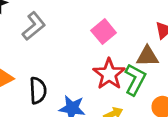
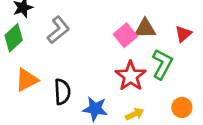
brown triangle: (147, 56) -> (145, 29), moved
green L-shape: (135, 79) -> (162, 64), moved

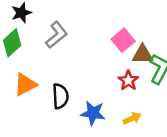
brown triangle: (145, 29) -> (143, 54), moved
red star: (131, 76) -> (128, 81), size x0.7

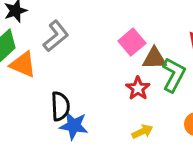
orange triangle: (25, 84) -> (23, 64), moved, turned 50
blue star: (93, 113) -> (74, 126), moved

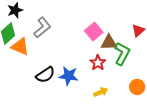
black semicircle: (60, 106) -> (45, 75), turned 60
blue star: (74, 126) -> (69, 76), moved

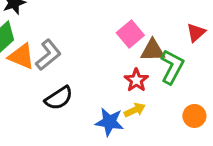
gray L-shape: (42, 27) -> (48, 55), moved
blue star: (69, 76) -> (109, 122), moved
yellow arrow: (101, 92) -> (135, 110), moved

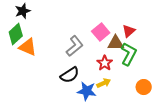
red triangle: (196, 33) -> (129, 31), moved
gray L-shape: (48, 55) -> (75, 46), moved
black semicircle: (59, 98) -> (70, 75), moved

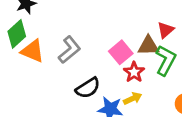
pink square: (101, 32) -> (121, 52), moved
gray L-shape: (75, 46) -> (69, 50), moved

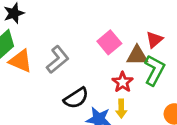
pink square: (121, 52) -> (109, 42), moved
yellow arrow: (133, 98) -> (121, 109), turned 114

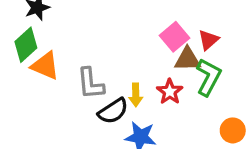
pink square: (109, 42) -> (175, 37), moved
gray L-shape: (58, 60) -> (90, 84), moved, turned 124
yellow arrow: (121, 109) -> (136, 95), moved

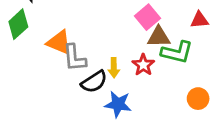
red triangle: (208, 40) -> (199, 20), moved, turned 36
orange triangle: (45, 66) -> (59, 42), moved
green L-shape: (208, 77) -> (177, 52), turned 76

